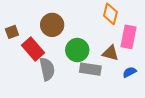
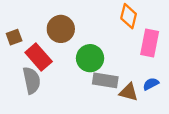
brown triangle: (110, 53) -> (129, 92), moved
gray semicircle: (47, 69) -> (32, 80), moved

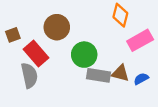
pink rectangle: (150, 43) -> (140, 40), turned 50
brown triangle: (129, 92) -> (120, 73), moved

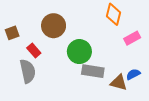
pink rectangle: (140, 40) -> (132, 38), size x0.7
red rectangle: (36, 54) -> (34, 50), size x0.6
brown triangle: (120, 73) -> (119, 83), moved

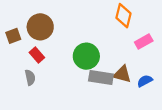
brown circle: (54, 26) -> (40, 27), moved
gray semicircle: (28, 71) -> (30, 77), size x0.6
brown triangle: (119, 83) -> (122, 74), moved

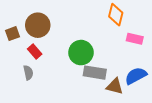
pink rectangle: (144, 42) -> (135, 39), turned 42
brown triangle: (122, 74) -> (115, 86), moved
blue semicircle: (145, 81) -> (136, 76), size x1.5

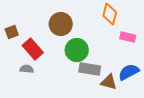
brown circle: (38, 25) -> (61, 24), moved
red rectangle: (35, 52) -> (33, 49), size x1.5
gray semicircle: (28, 73) -> (27, 69), turned -72

